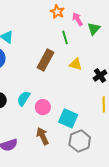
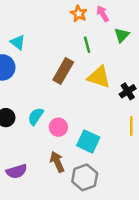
pink arrow: (78, 19) -> (103, 14), moved
yellow triangle: (76, 64) -> (99, 77), size x1.5
gray hexagon: (80, 141) -> (85, 177), moved

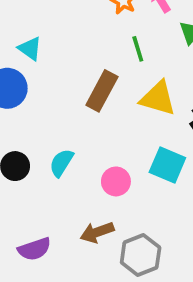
pink circle: (58, 127) -> (116, 181), moved
cyan square: (88, 141) -> (167, 165), moved
brown arrow: (57, 162) -> (97, 232), turned -84

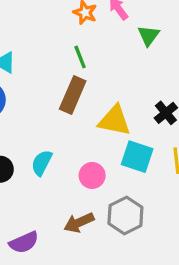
green line: (138, 49) -> (80, 57), moved
yellow triangle: (158, 98) -> (114, 121), moved
gray hexagon: (141, 255) -> (125, 215), moved

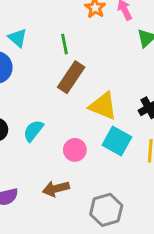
green line: (80, 57) -> (64, 44), moved
gray hexagon: (125, 215) -> (106, 210), moved

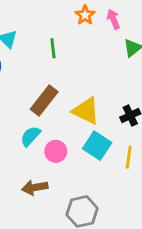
brown rectangle: (71, 77) -> (44, 101), moved
cyan semicircle: (33, 131) -> (30, 136), moved

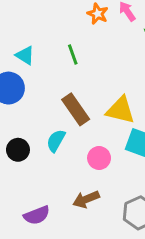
brown rectangle: (44, 101) -> (76, 109), turned -60
cyan semicircle: (30, 136) -> (56, 141), moved

